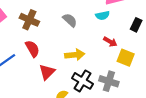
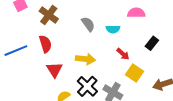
cyan semicircle: (102, 15) -> (113, 29), moved
red triangle: (47, 72) -> (54, 70), turned -30

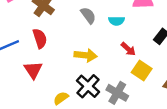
red triangle: (54, 70) -> (33, 70), moved

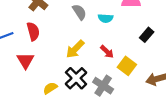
red arrow: (128, 49) -> (107, 52), moved
yellow arrow: (86, 55) -> (75, 49), turned 126

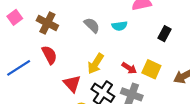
red arrow: (107, 52) -> (129, 68), moved
red triangle: (25, 61) -> (72, 84), moved

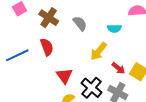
gray semicircle: (92, 25) -> (80, 23), moved
yellow arrow: (96, 64) -> (99, 51), moved

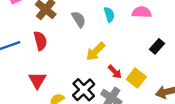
cyan semicircle: (114, 28) -> (109, 15), moved, turned -112
red triangle: (64, 76) -> (37, 80), moved

